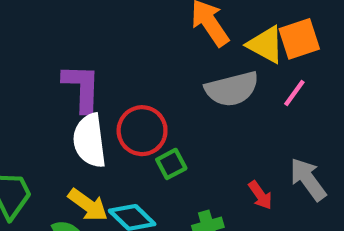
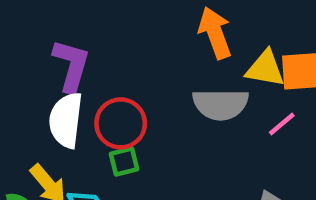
yellow triangle: (266, 45) -> (265, 69), turned -33
green square: (171, 164) -> (124, 161), moved

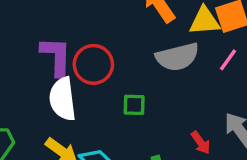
red circle: (121, 123) -> (93, 64), moved
green square: (124, 161) -> (134, 105), moved, turned 30

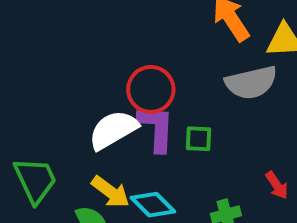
purple L-shape: (56, 56) -> (156, 128), moved
white semicircle: (63, 99) -> (113, 130), turned 66

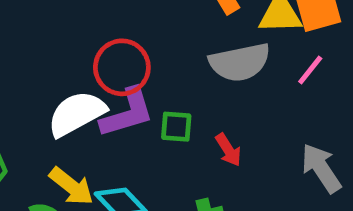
purple L-shape: (156, 128) -> (127, 113), turned 69
red arrow: (277, 185) -> (228, 150), moved

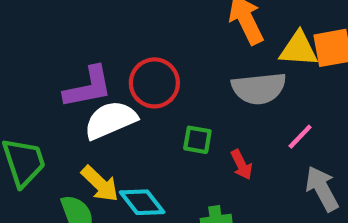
pink line: (310, 70) -> (300, 137), moved
purple L-shape: (127, 113) -> (88, 87), moved

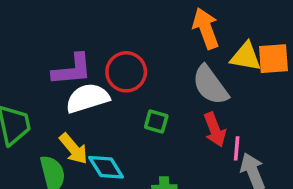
gray semicircle: (259, 88) -> (210, 85), turned 54
pink line: (300, 137) -> (237, 148), moved, turned -45
red arrow: (242, 165) -> (215, 130), moved, size x1.4

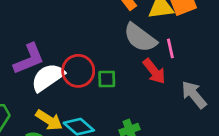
red circle: (126, 72) -> (78, 71), moved
pink line: (237, 148) -> (170, 48), moved

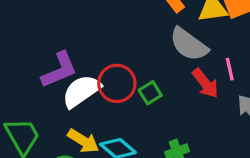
pink line: (170, 48) -> (230, 69), moved
green square: (107, 79) -> (150, 93), turned -30

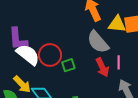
purple L-shape: (59, 70) -> (18, 39), turned 95
white semicircle: (81, 91) -> (28, 55), turned 60

